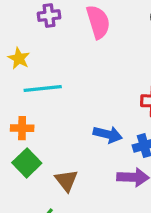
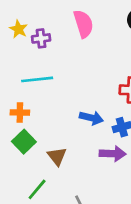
purple cross: (49, 16) -> (41, 38), moved
yellow star: (19, 58) -> (19, 29), moved

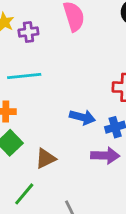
brown triangle: (57, 156) -> (46, 158), turned 42

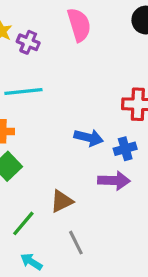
purple cross: (28, 32) -> (28, 42), turned 30
brown triangle: (46, 158) -> (62, 201), moved

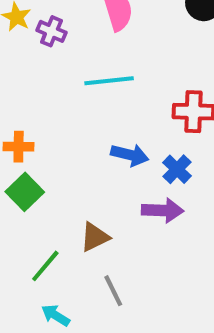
cyan line: (23, 92) -> (109, 81), moved
blue cross: (125, 149) -> (177, 169), turned -30

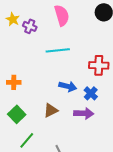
green square: (25, 192) -> (17, 114), moved
brown triangle: (95, 237) -> (51, 110), moved

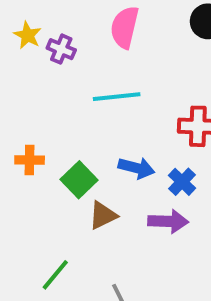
pink semicircle: (62, 15) -> (125, 27), turned -150
green square: (17, 114) -> (79, 180), moved

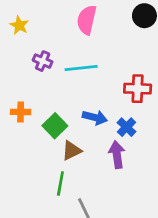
purple cross: (61, 49) -> (43, 61), moved
purple arrow: (168, 221) -> (117, 155), turned -100
green line: (55, 275) -> (60, 184), moved, turned -30

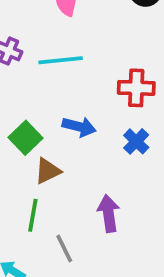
blue cross: (127, 127) -> (136, 141), moved
purple arrow: (117, 155) -> (109, 213), moved

